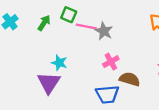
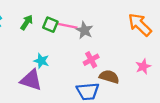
green square: (69, 15) -> (50, 25), moved
purple triangle: (49, 83) -> (31, 80), turned -45

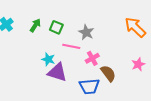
pink line: (67, 26) -> (71, 46), moved
brown semicircle: (109, 77) -> (108, 73), turned 36
purple triangle: (31, 80) -> (57, 72), moved

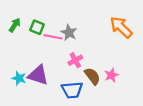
pink line: (71, 46) -> (53, 37), moved
cyan star: (48, 59) -> (19, 78), moved
pink star: (138, 64) -> (111, 75), moved

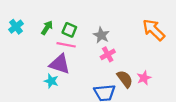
pink line: (53, 37) -> (66, 45), moved
pink cross: (75, 60) -> (108, 54), moved
purple triangle: (38, 75) -> (60, 64), moved

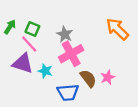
pink line: (66, 45) -> (29, 44), turned 36
pink cross: (108, 54) -> (71, 54), size x1.6
cyan star: (51, 81) -> (45, 71), moved

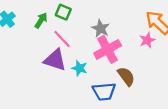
green square: (32, 29) -> (63, 12), moved
pink star: (108, 77) -> (147, 40), moved

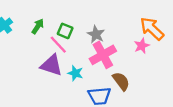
green square: (63, 12) -> (65, 31), moved

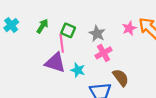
pink line: (58, 45) -> (62, 43), turned 36
pink star: (142, 46) -> (129, 28), moved
pink cross: (103, 55) -> (104, 53), size x0.7

